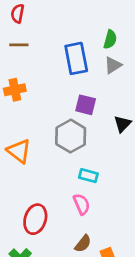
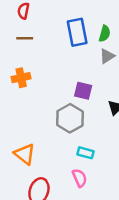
blue rectangle: (76, 58) -> (77, 32), moved
orange triangle: (19, 151) -> (25, 154), moved

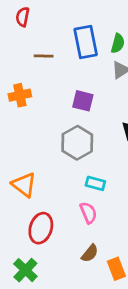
brown line: (25, 38) -> (44, 56), moved
purple square: (83, 91) -> (83, 101), moved

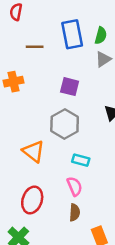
orange triangle: (24, 185) -> (33, 151), moved
brown semicircle: (90, 253) -> (75, 212), moved, turned -35

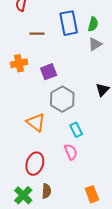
purple square: (70, 87) -> (49, 72), moved, turned -35
cyan rectangle: (81, 160) -> (76, 130), turned 48
brown semicircle: (75, 212) -> (46, 191), moved

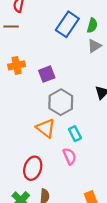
blue rectangle: (69, 23) -> (67, 24), turned 45
brown line: (37, 34) -> (11, 26), moved
orange triangle: (36, 122) -> (46, 128), moved

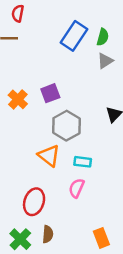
orange cross: (16, 65) -> (18, 99), moved, turned -35
cyan rectangle: (75, 134) -> (83, 162), turned -56
pink semicircle: (70, 156) -> (76, 188), turned -133

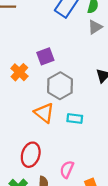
orange cross: (18, 99) -> (19, 72), moved
pink semicircle: (76, 188) -> (67, 169), moved

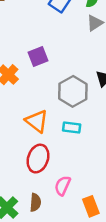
gray hexagon: (60, 86) -> (73, 91), moved
red ellipse: (31, 155) -> (38, 159), moved

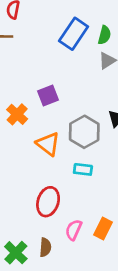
orange triangle: (37, 121) -> (48, 144), moved
orange rectangle: (91, 206) -> (103, 229), moved, turned 48

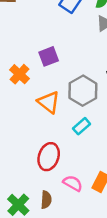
cyan rectangle: (83, 169) -> (82, 126), turned -48
pink semicircle: (74, 230) -> (73, 183), turned 96

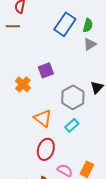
orange triangle: (49, 102) -> (43, 118), moved

